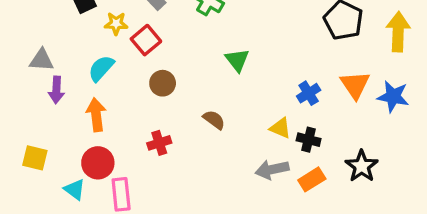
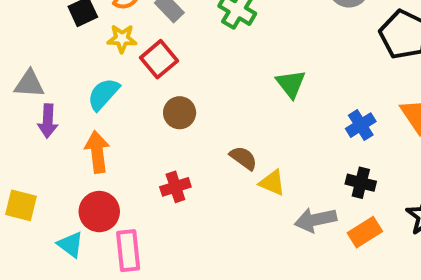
green triangle: (237, 60) -> (291, 84), moved
yellow triangle: (280, 128) -> (272, 183), moved

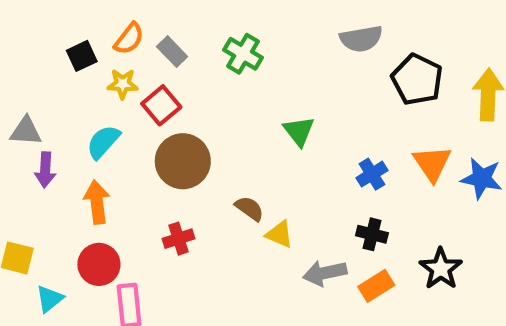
brown circle: (180, 113) -> (183, 161), size x1.6
cyan triangle: (70, 245) -> (50, 299), moved, turned 44

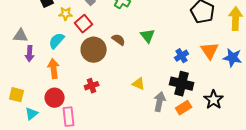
brown semicircle: (249, 209) -> (119, 40), moved
black cross: (372, 234) -> (182, 84), size x1.6
gray arrow: (325, 273) -> (160, 102), turned 114

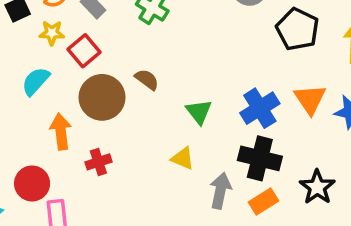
green triangle: (148, 36) -> (199, 112), moved
blue cross: (182, 56) -> (260, 108), size x1.5
orange arrow: (54, 69) -> (61, 131), moved

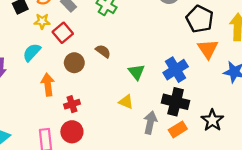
brown circle: (102, 97) -> (74, 63), size x0.7
orange triangle: (310, 99) -> (208, 49), moved
red circle: (32, 183) -> (72, 132), moved

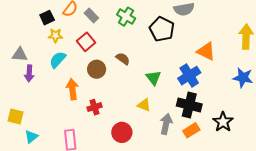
black pentagon: (200, 19) -> (162, 29), moved
yellow star: (42, 21) -> (56, 36), moved
orange triangle: (208, 49) -> (206, 51), moved, turned -30
red circle: (72, 132) -> (122, 132), moved

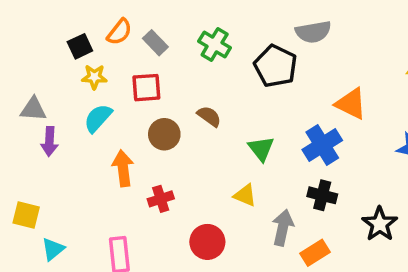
red square: (86, 42) -> (146, 88), turned 36
black cross: (189, 105) -> (322, 195), size x0.7
orange rectangle: (191, 130) -> (315, 253), moved

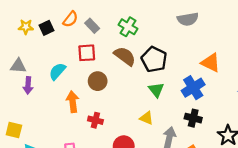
black pentagon: (276, 66) -> (154, 59), moved
yellow star: (94, 77) -> (26, 27), moved
brown semicircle: (209, 116) -> (125, 56), moved, size x1.5
red cross: (161, 199) -> (95, 120), turned 32

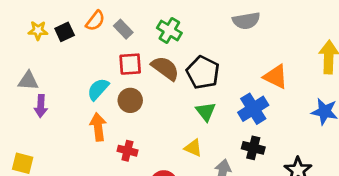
red square: (87, 53) -> (130, 64), moved
cyan semicircle: (57, 71) -> (98, 89), moved

